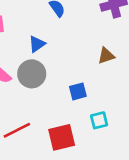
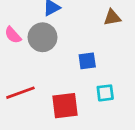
brown triangle: (106, 56) -> (112, 17), moved

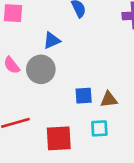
brown triangle: (112, 17) -> (109, 100), moved

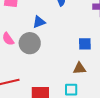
blue square: (84, 96) -> (85, 44), moved

